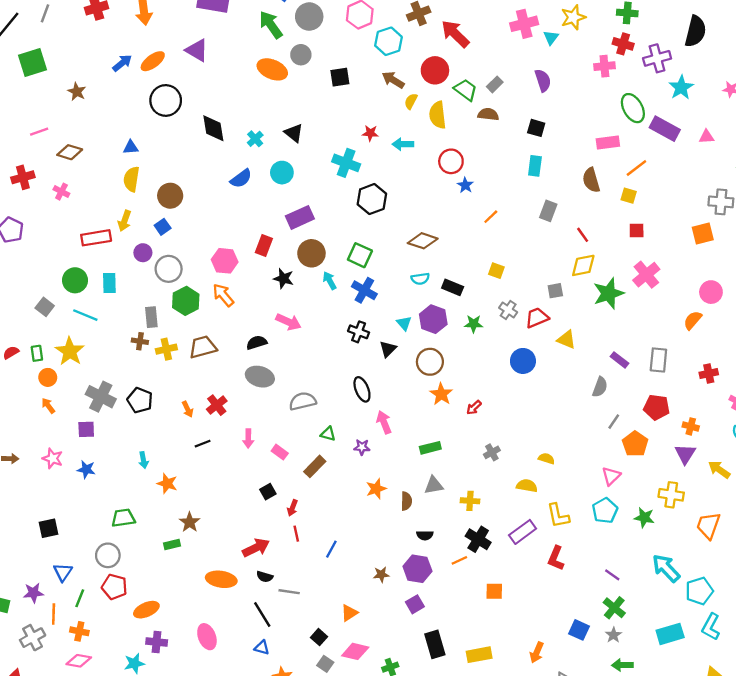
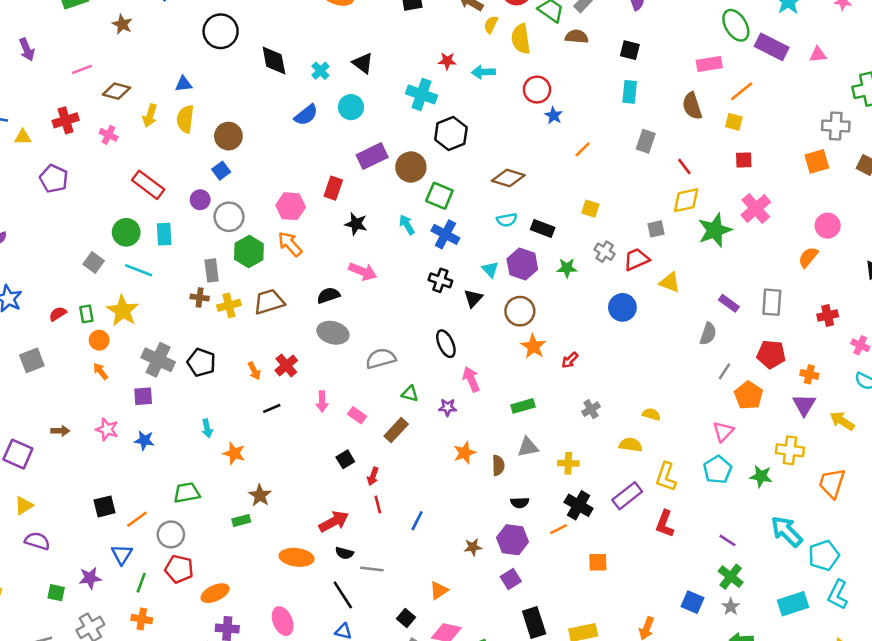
yellow arrow: (124, 221) -> (150, 116), moved
red rectangle: (96, 238) -> (148, 185), turned 48
brown circle: (311, 253) -> (411, 167), moved
yellow L-shape: (558, 516) -> (666, 477), turned 32
orange line: (54, 614) -> (137, 519), moved, turned 54

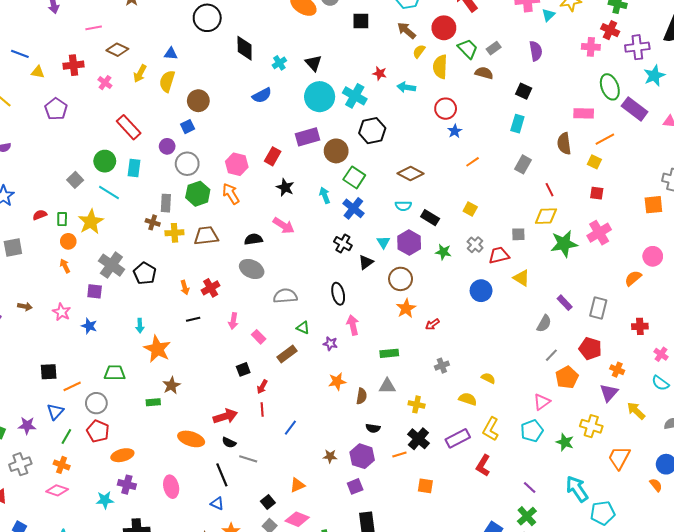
cyan circle: (351, 107) -> (320, 97), moved, size x1.5
orange star: (234, 453) -> (157, 349), size x1.5

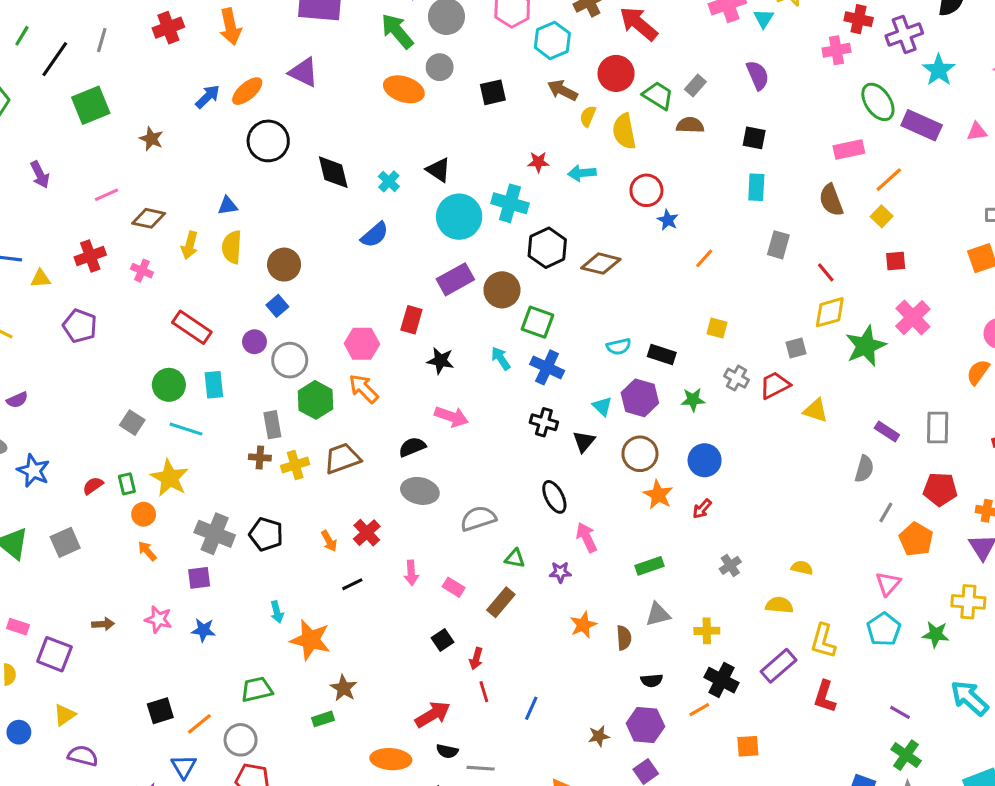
yellow square: (594, 162) -> (882, 216), turned 32
brown diamond: (410, 173) -> (601, 264), moved
blue circle: (481, 291) -> (705, 460), moved

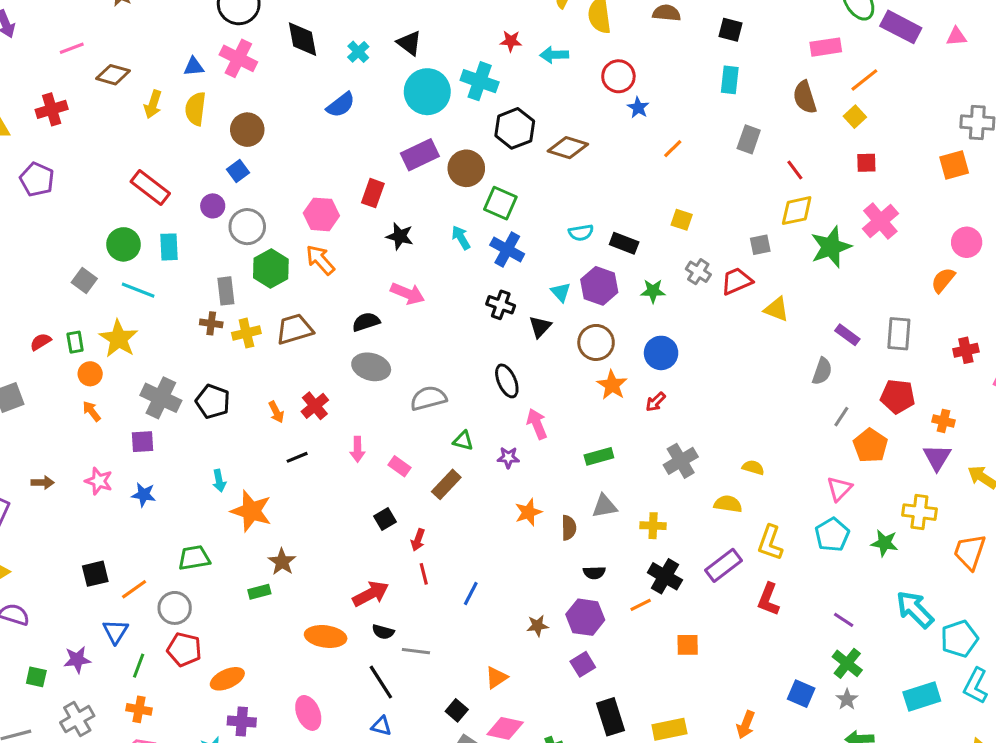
pink cross: (142, 271) -> (238, 58), moved, size x1.6
gray cross: (730, 565) -> (681, 461), size x1.5

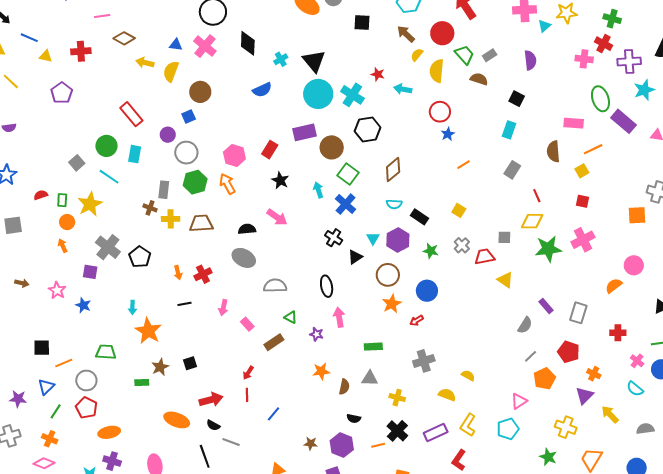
black triangle: (409, 43) -> (314, 61), size x1.4
yellow arrow: (153, 104) -> (145, 63), turned 72
brown diamond: (568, 148) -> (393, 170), moved, turned -70
black square: (385, 519) -> (190, 363), moved
green star: (884, 543) -> (548, 457), moved

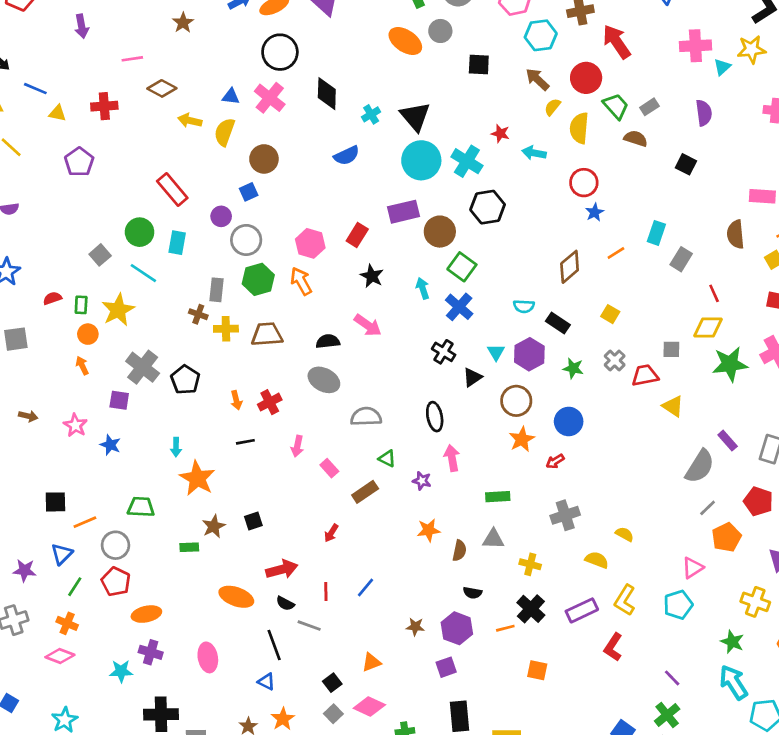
cyan rectangle: (509, 130) -> (656, 233), moved
brown diamond: (393, 170) -> (570, 267), moved
gray semicircle: (525, 325) -> (700, 466), size x1.5
red line: (247, 395) -> (326, 592), moved

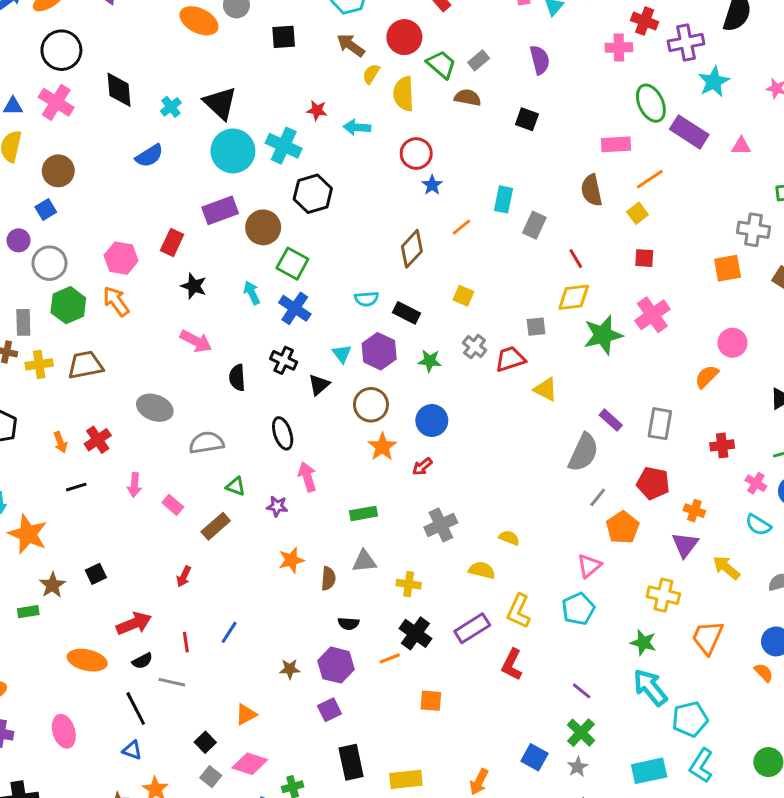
black semicircle: (328, 341) -> (237, 378), moved, turned -80
black semicircle: (285, 603) -> (142, 661), turned -48

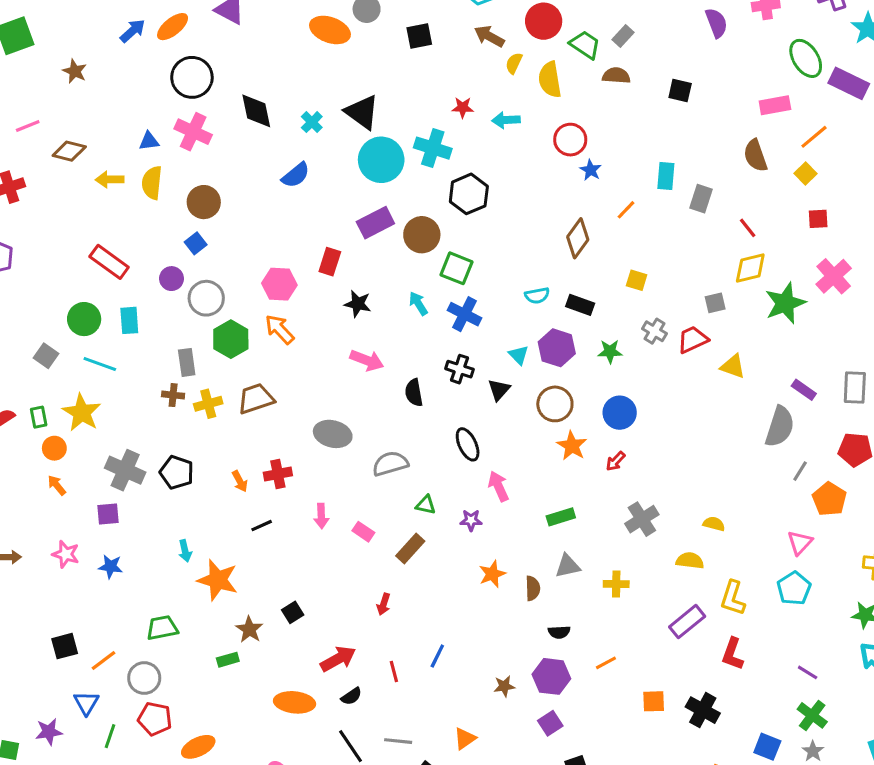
purple semicircle: (540, 60) -> (716, 23), moved
red cross: (98, 440) -> (278, 474), turned 30
black cross: (415, 633) -> (703, 710), moved
gray line: (172, 682) -> (398, 741), moved

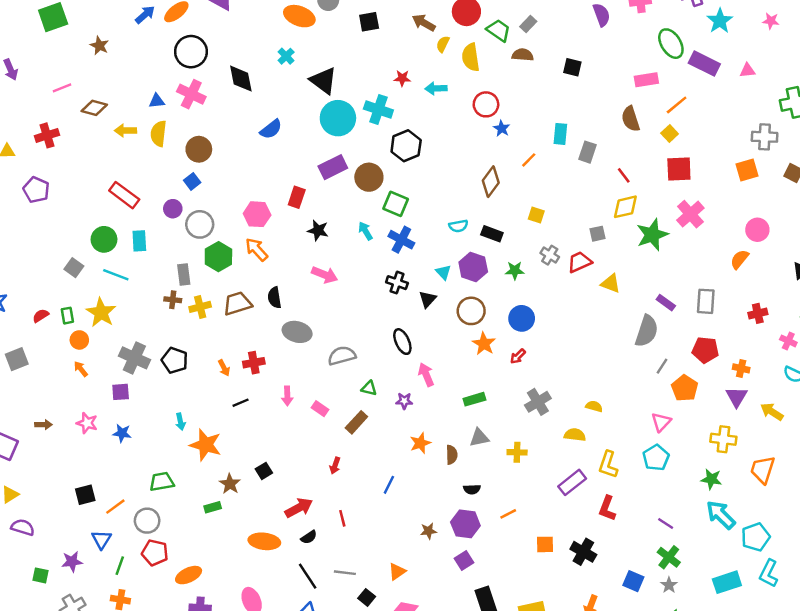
cyan cross: (312, 122) -> (286, 56), moved
red square: (818, 219) -> (679, 169), size x1.6
black semicircle: (414, 393) -> (274, 298), moved
blue line: (437, 656) -> (389, 485), moved

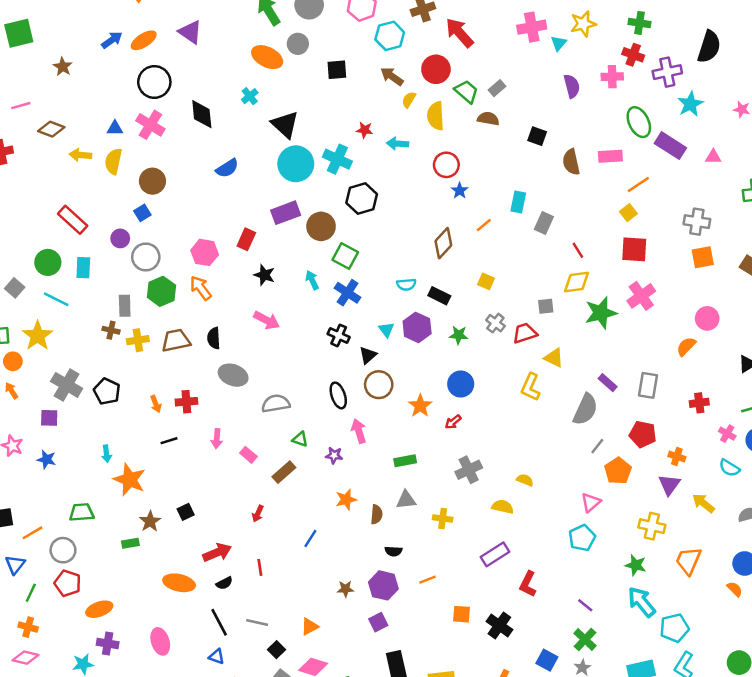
brown semicircle: (631, 119) -> (571, 162), moved
gray cross: (765, 137) -> (697, 222), moved
brown circle: (471, 311) -> (379, 385), moved
yellow L-shape: (608, 465) -> (530, 387), moved

